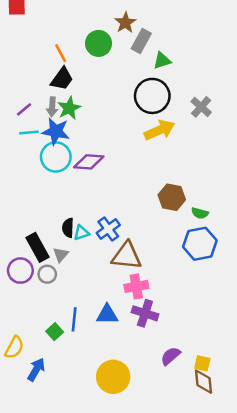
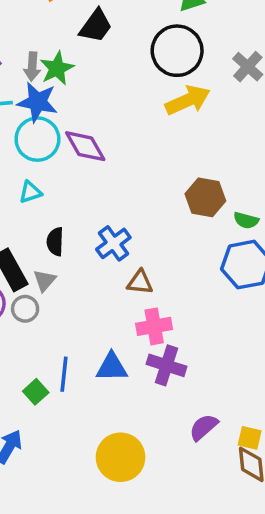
black trapezoid: (62, 79) -> (96, 26), moved
purple diamond: (89, 162) -> (85, 146), turned 56
cyan triangle: (81, 233) -> (30, 192), moved
brown triangle: (127, 256) -> (140, 282), size x0.6

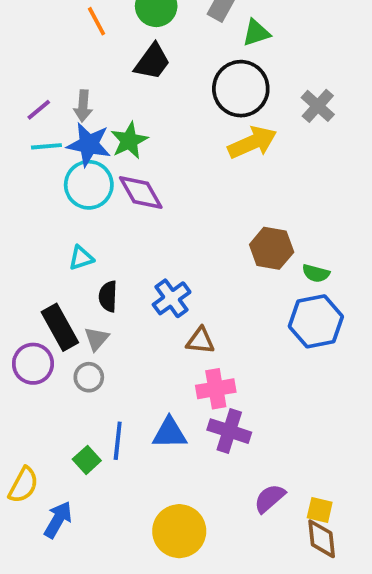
green star: (57, 68) -> (129, 141), moved
cyan triangle: (30, 192) -> (81, 258), moved
gray circle: (25, 309) -> (89, 377), moved

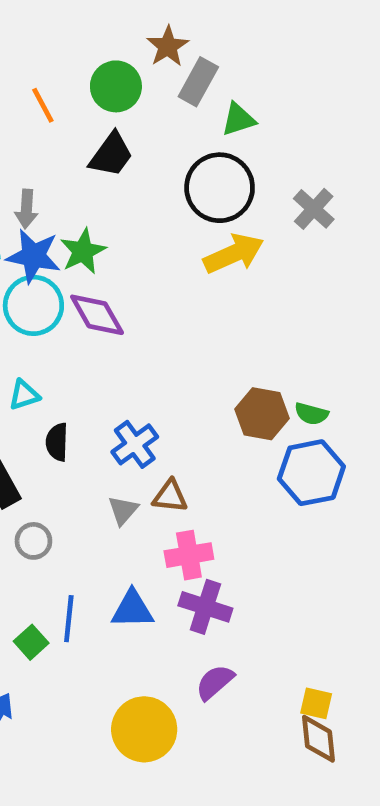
brown hexagon: (272, 248) -> (262, 414), moved
gray triangle: (96, 339) -> (123, 510), moved
purple semicircle: (270, 498) -> (215, 682), moved

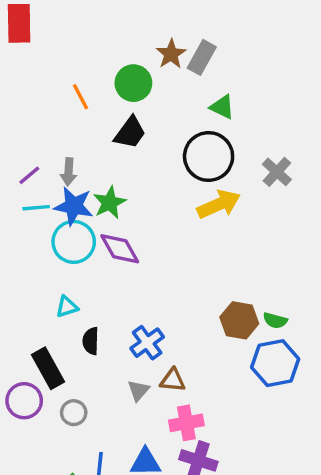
gray rectangle: (198, 82) -> (202, 57), moved
green triangle: (238, 119) -> (222, 107), turned 44

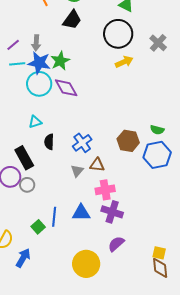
yellow arrow: (219, 204) -> (124, 62), size x0.7
brown hexagon: (239, 320) -> (128, 141), moved
gray circle: (74, 413) -> (27, 185), moved

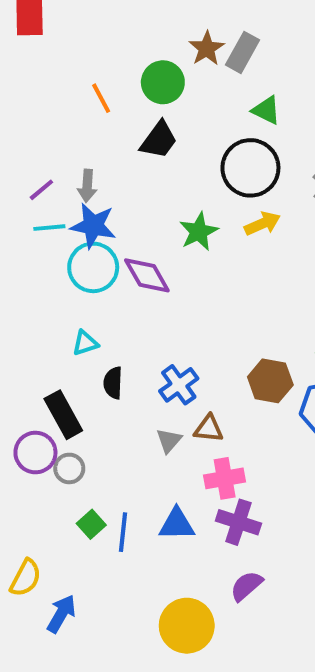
green star: (60, 61) -> (199, 232), moved
green square: (38, 227) -> (91, 524), moved

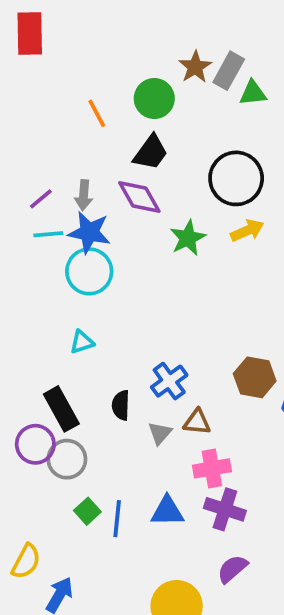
green triangle: (266, 110) -> (253, 93), moved, turned -32
purple diamond: (147, 275) -> (139, 197), moved
black semicircle: (113, 383) -> (121, 405), moved
gray circle: (69, 468) -> (67, 459), size x1.4

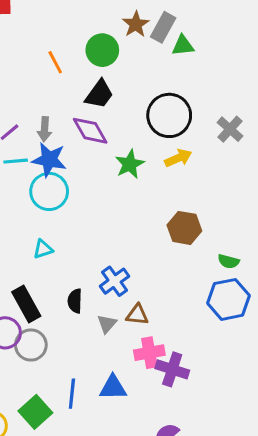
brown hexagon: (255, 377) -> (184, 228), moved
purple cross: (225, 509) -> (172, 369), moved
green square: (87, 511) -> (35, 412), moved, size x1.5

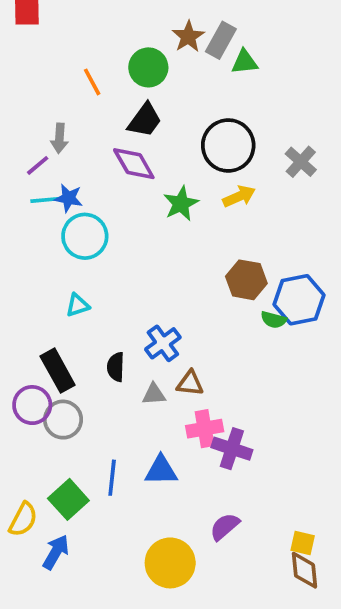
gray arrow: (45, 129) -> (59, 138), moved
blue star: (49, 160) -> (68, 198), moved, size x0.7
green semicircle: (228, 261) -> (274, 320), moved
blue hexagon: (228, 299) -> (299, 300), moved
gray triangle: (107, 324) -> (154, 394), turned 45

